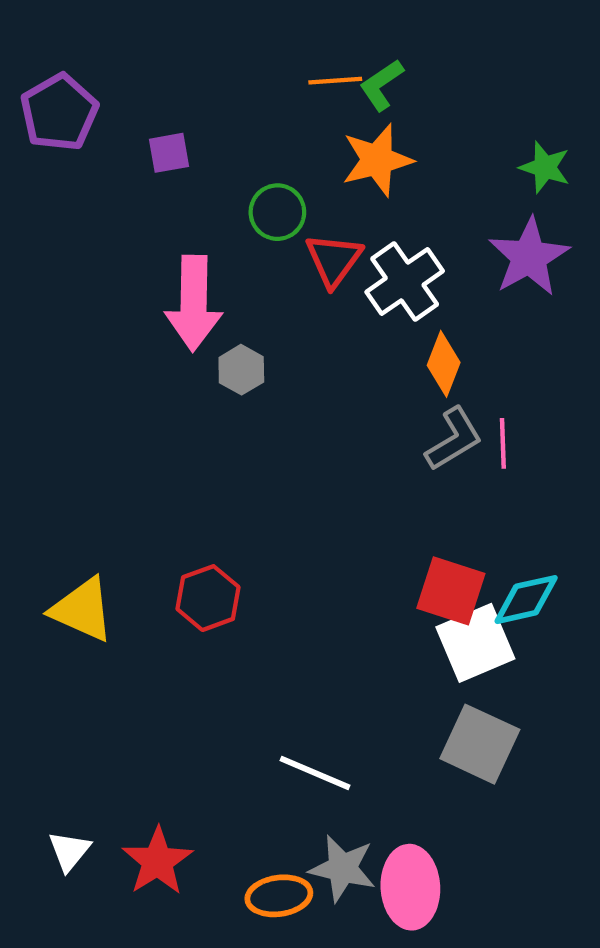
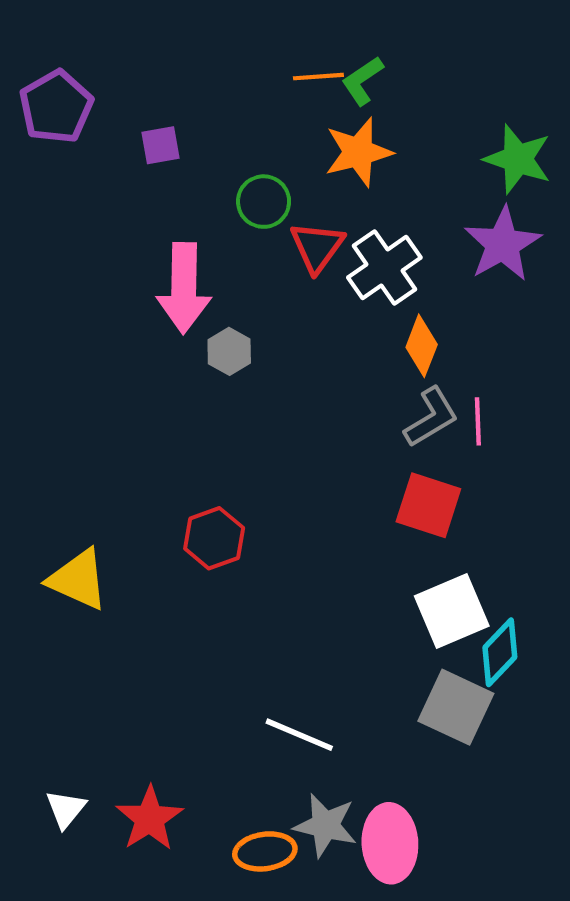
green star: (545, 167) -> (518, 159), size x1.4
red square: (451, 591) -> (428, 505), moved
red hexagon: (208, 598) -> (214, 538), moved
cyan diamond: (526, 600) -> (500, 652), moved, turned -34

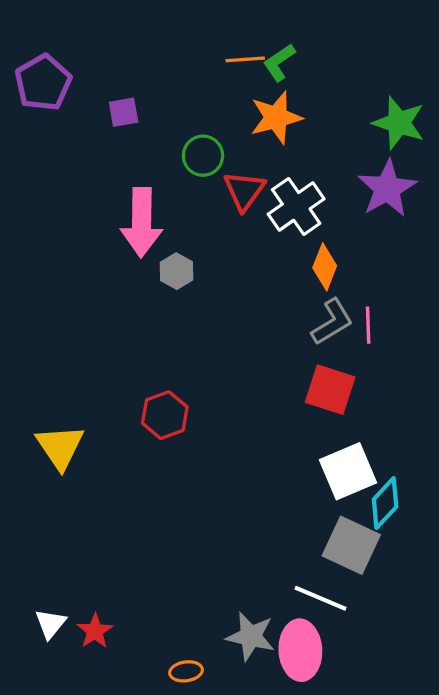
yellow triangle: (78, 579) -> (60, 447), turned 32
white line: (299, 735) -> (320, 598), moved
red star: (149, 818) -> (95, 631), moved, size x0.7
orange ellipse: (265, 851) -> (186, 671), moved, size x0.7

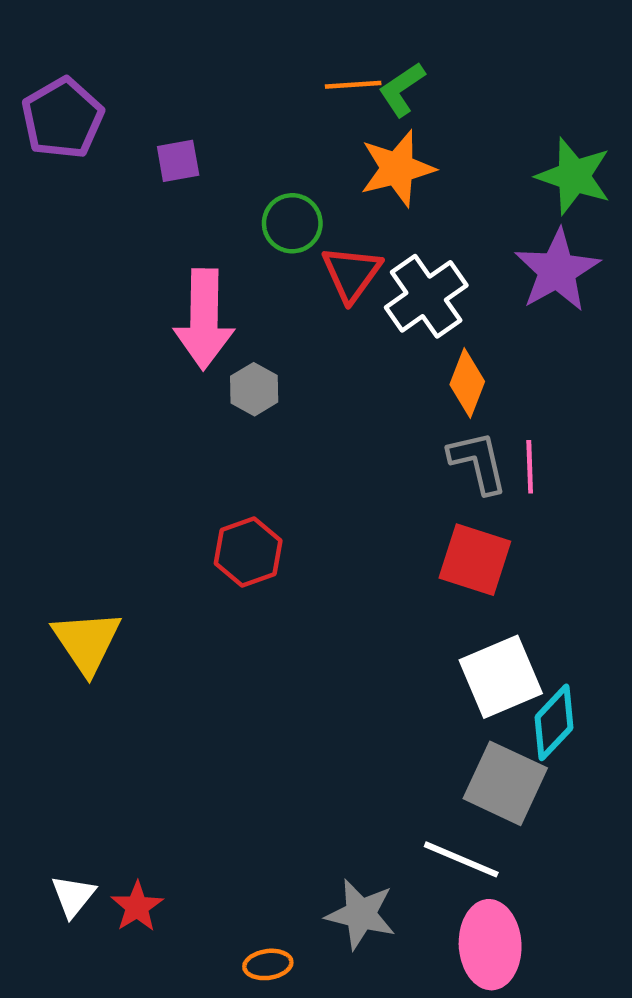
gray L-shape: (332, 322) -> (478, 462), turned -72
red hexagon: (165, 415) -> (248, 552), moved
pink ellipse: (300, 650) -> (490, 945), moved

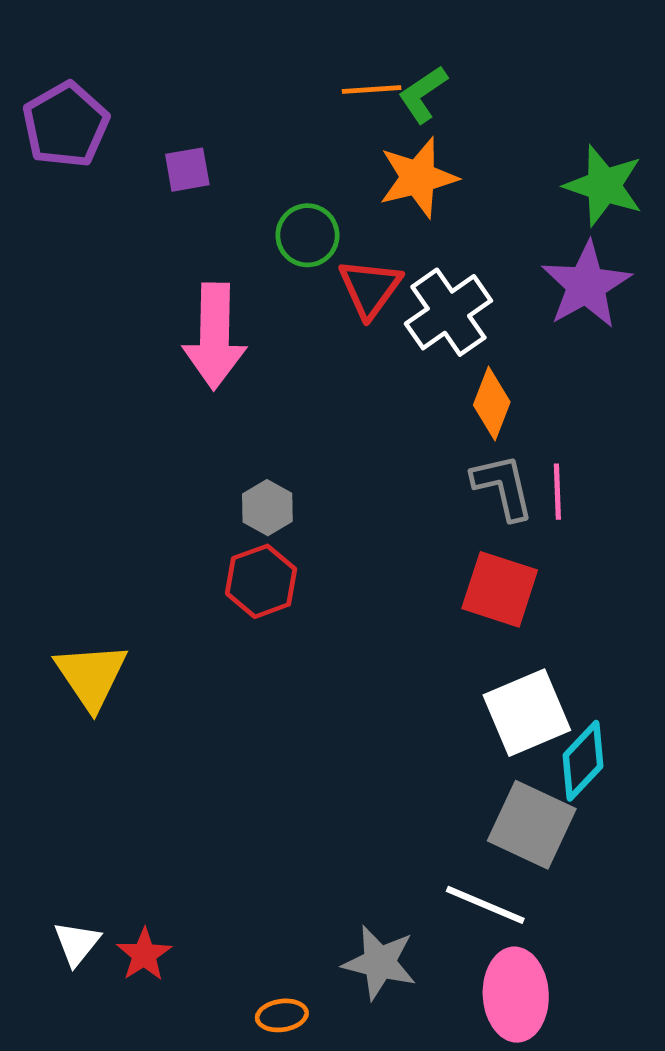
gray hexagon: (254, 389) -> (267, 508), moved

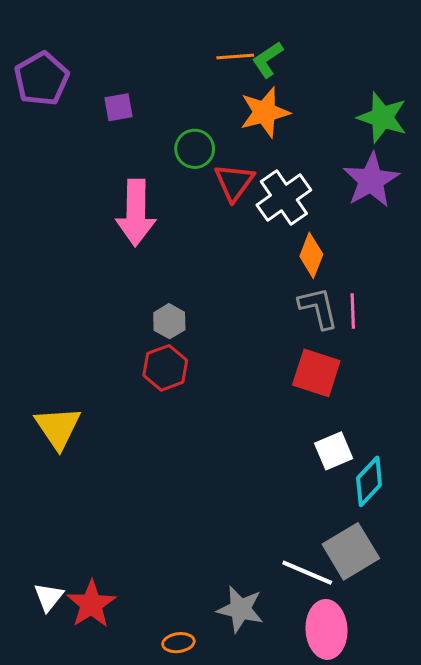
white square: (527, 713) -> (334, 451), size x0.7
gray square: (532, 825) -> (351, 551), moved, turned 34
red star: (144, 955) -> (91, 604), size x1.4

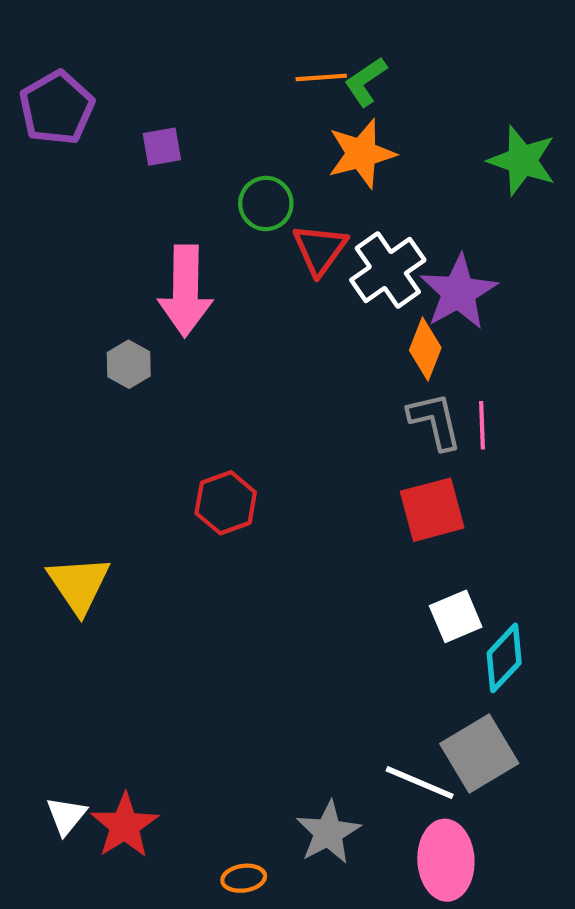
purple star: (371, 180) -> (458, 292), moved
gray hexagon: (169, 321) -> (129, 364), moved
red square: (316, 373) -> (432, 510), turned -33
gray star: (240, 609) -> (328, 832), turned 30

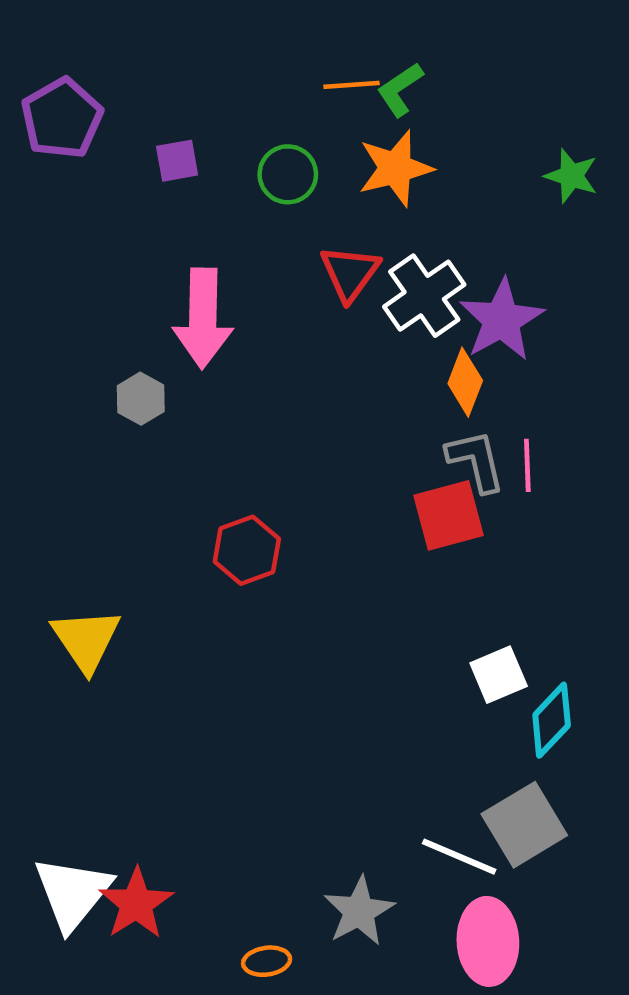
green star: (522, 161) -> (571, 176), size x0.7
green circle: (266, 204) -> (288, 174), moved
red square: (432, 510) -> (448, 515), moved
white triangle: (66, 816) -> (73, 893), size x1.8

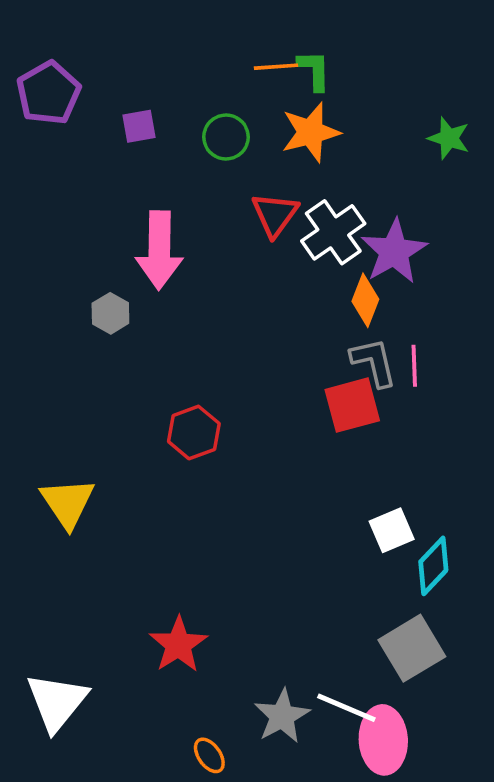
green L-shape: (400, 89) -> (314, 70), turned 123
white line: (459, 857) -> (346, 708), moved
red star: (136, 904) -> (178, 645), moved
orange ellipse: (267, 961) -> (209, 755), turned 63

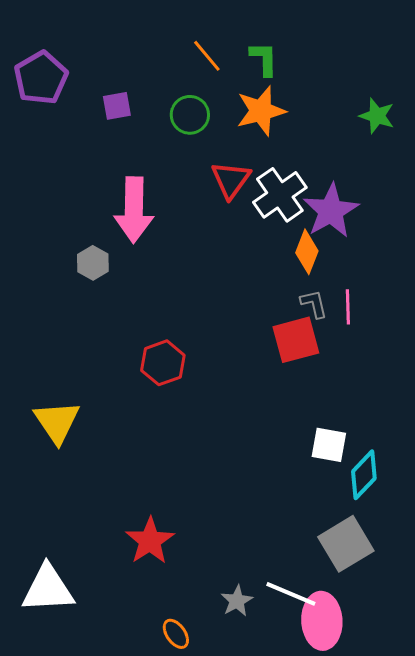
orange line: (276, 67) -> (207, 56), moved, turned 54
gray L-shape: (374, 362) -> (314, 304), size x0.7
white square: (392, 530) -> (329, 445), turned 33
white triangle: (57, 702) -> (48, 589), turned 48
gray star: (282, 716) -> (237, 601), size x0.7

